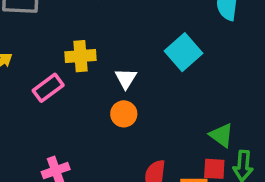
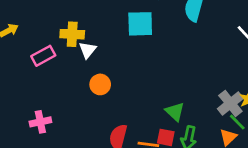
cyan square: (183, 52) -> (140, 24), moved, turned 32
white triangle: (126, 78) -> (88, 50), moved

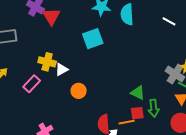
yellow cross: (72, 34) -> (47, 62), turned 30
white triangle: (88, 50) -> (62, 69), turned 40

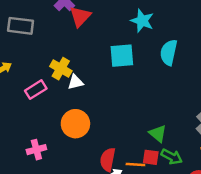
cyan semicircle: (127, 14) -> (169, 52), moved
orange circle: (79, 91) -> (75, 124), moved, size x1.5
green arrow: (154, 108) -> (172, 157), turned -72

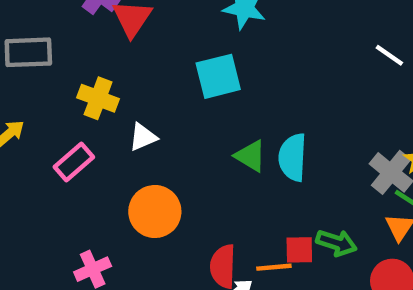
cyan semicircle: (169, 52) -> (293, 157), moved
yellow cross: (61, 69) -> (98, 98), moved
green triangle: (158, 133) -> (250, 156), moved

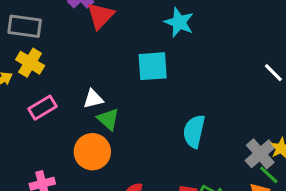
yellow cross: (98, 98) -> (30, 63), moved
green triangle: (250, 156) -> (108, 119), moved

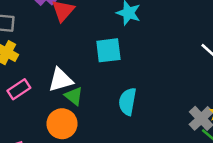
white triangle: (93, 99) -> (61, 80), size x1.5
cyan semicircle: (194, 131) -> (128, 102), moved

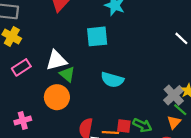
cyan semicircle: (128, 102) -> (112, 80), turned -85

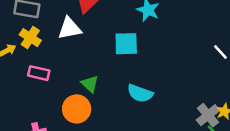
white triangle: (56, 60) -> (70, 28), moved
pink rectangle: (21, 67) -> (39, 73), turned 42

